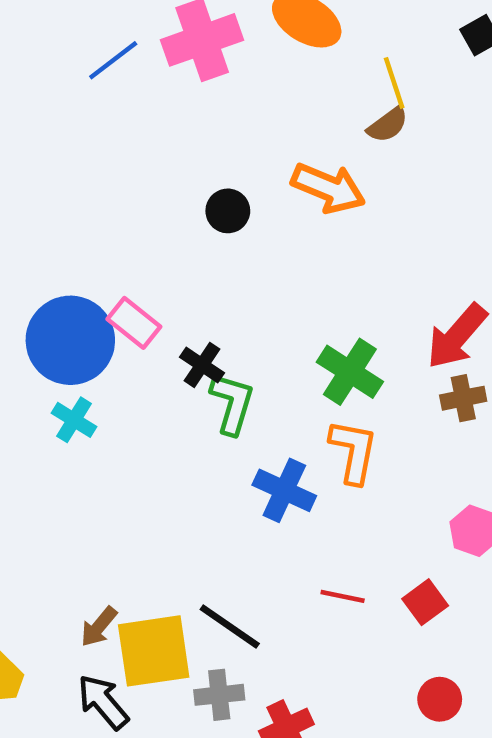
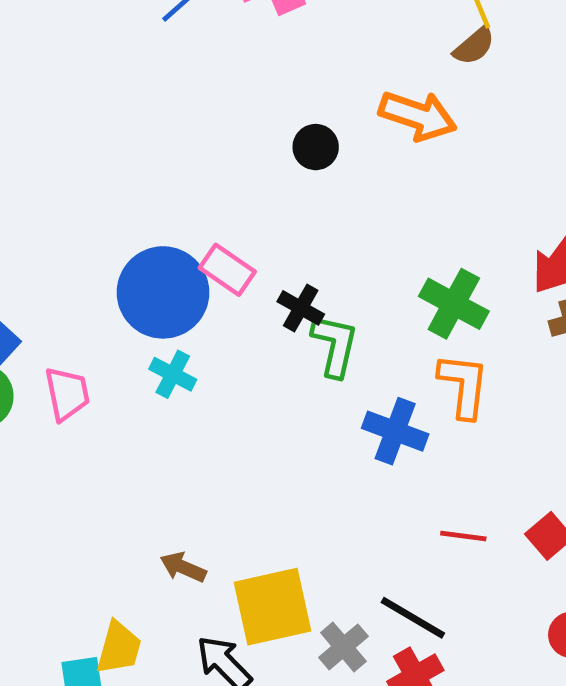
black line: (230, 626) -> (413, 618), moved
brown arrow: (99, 627) -> (183, 567), moved, turned 78
gray cross: (219, 695) -> (343, 647), turned -30

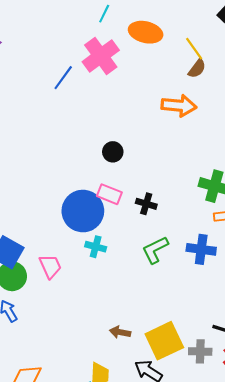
black circle: (316, 147) -> (113, 152), moved
green L-shape: (335, 345) -> (155, 250), moved, turned -116
gray cross: (343, 647) -> (200, 351), turned -35

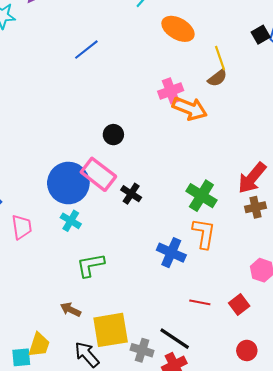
pink cross: (101, 56) -> (171, 91), moved, size x0.7
pink rectangle: (109, 194) -> (98, 174), size x1.4
green L-shape: (155, 250) -> (90, 265), moved

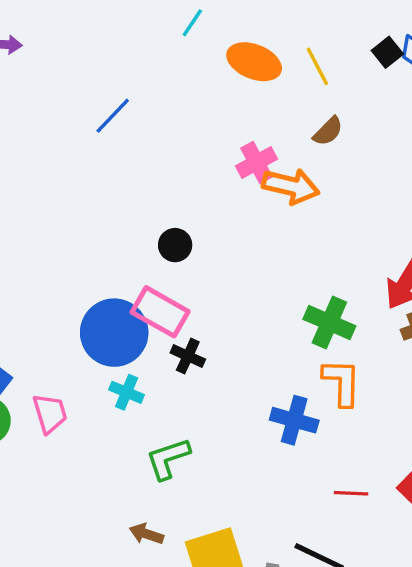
yellow line: (220, 58) -> (317, 66), moved
black cross: (131, 194) -> (188, 356), moved

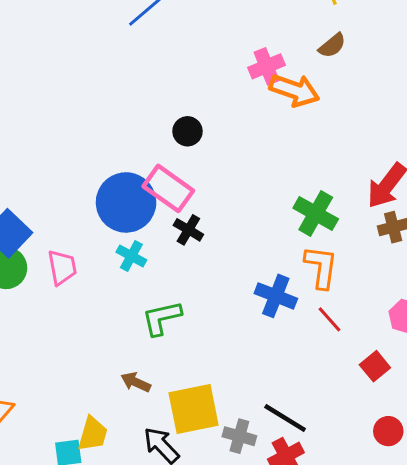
red line: (351, 493) -> (330, 319), moved, turned 40

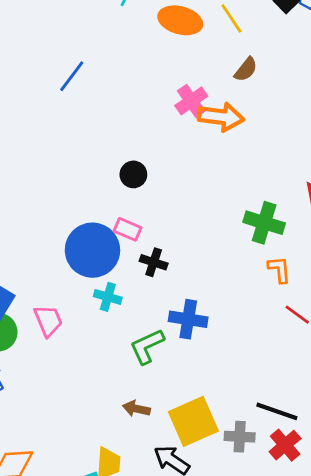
pink rectangle: (168, 188) -> (127, 229), size x0.6
orange L-shape: (321, 267) -> (279, 269), size x0.7
blue cross: (276, 296) -> (188, 319), moved

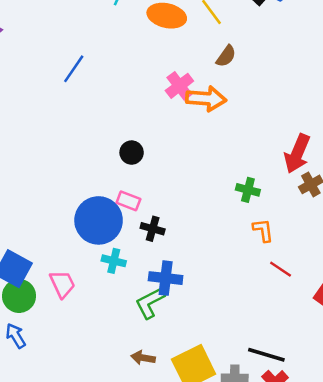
green cross: (264, 223) -> (248, 190), size x0.7
blue cross: (188, 319) -> (166, 278), moved

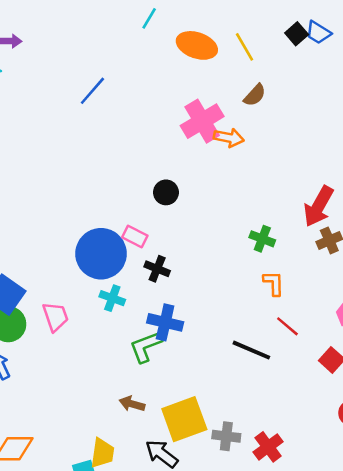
pink cross: (179, 86) -> (202, 121), size x1.4
orange arrow: (206, 99) -> (229, 138), size x0.7
black circle: (132, 153) -> (166, 192), moved
black line: (266, 355) -> (251, 350), moved

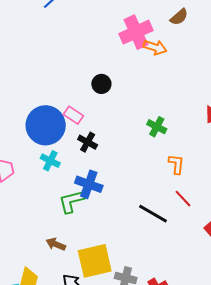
green cross: (262, 239) -> (157, 127), moved

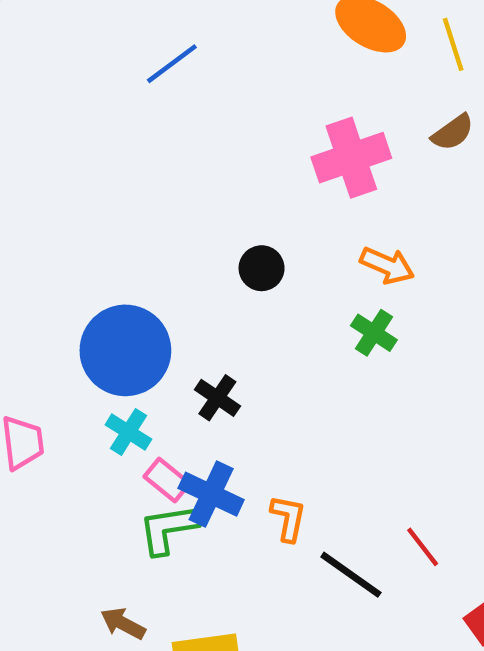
orange arrow: (155, 47) -> (387, 265), moved
pink rectangle: (73, 115) -> (167, 480), moved
green cross: (157, 127) -> (374, 333), moved
orange L-shape: (176, 164) -> (288, 518), moved

